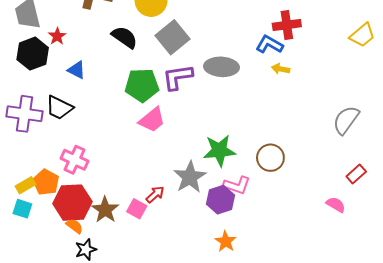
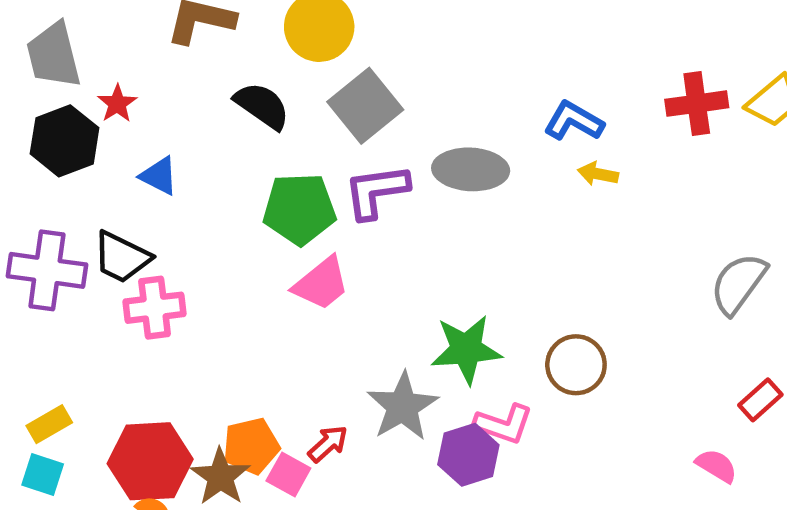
red cross: (287, 25) -> (697, 104), moved
pink cross: (75, 160) -> (155, 308), moved, turned -32
orange pentagon: (46, 182) -> (251, 446), moved, turned 30

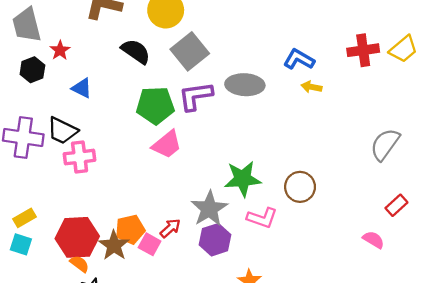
black hexagon: (65, 141) -> (32, 70), size x0.7
purple hexagon: (468, 455) -> (215, 240), moved

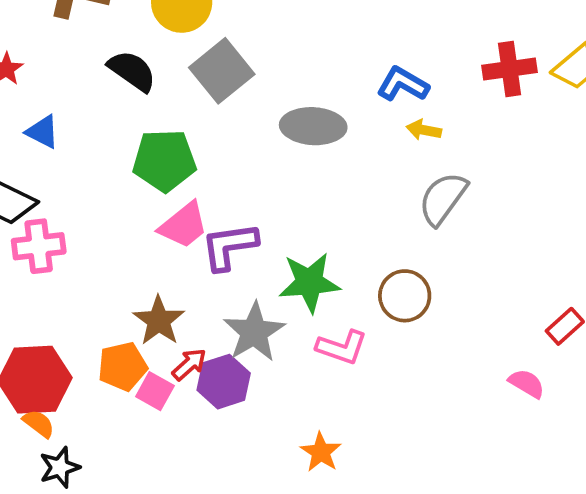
purple L-shape: (196, 96) -> (229, 246), moved
gray semicircle: (385, 144) -> (443, 199), moved
purple hexagon: (215, 240) -> (224, 382), moved
brown star: (114, 245) -> (159, 321), moved

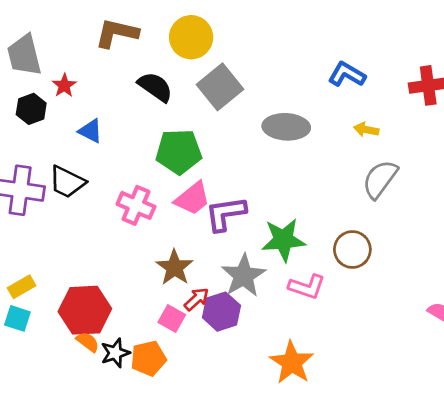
blue L-shape: (403, 84) -> (347, 74), moved
pink cross: (39, 246) -> (136, 205), moved, turned 30
orange pentagon: (123, 366) -> (148, 358), moved
orange star: (321, 452) -> (292, 363), size x1.5
black star: (60, 467) -> (115, 353), moved

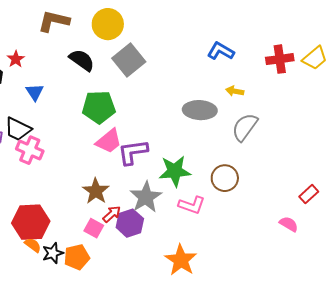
gray ellipse: (286, 127) -> (200, 110), moved
blue triangle: (90, 131) -> (35, 92), turned 30
pink cross: (136, 205) -> (30, 150), moved

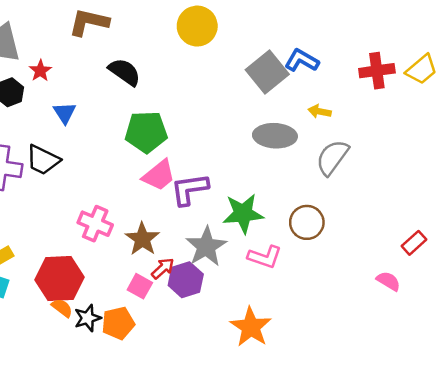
yellow circle: (108, 24) -> (197, 26), moved
gray square: (129, 60) -> (267, 72), moved
pink cross: (30, 150) -> (95, 224), moved

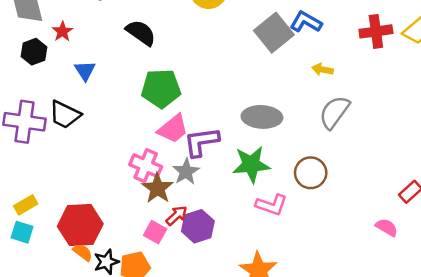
gray ellipse: (275, 136) -> (262, 117), moved
pink cross: (95, 224) -> (146, 166), moved
gray star: (206, 247) -> (186, 172), moved, size x0.7

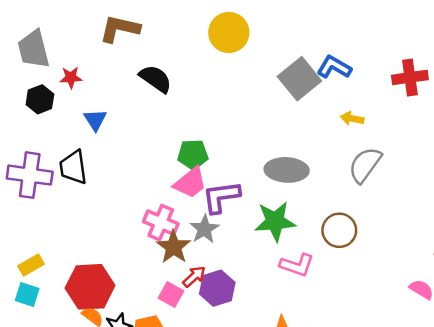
red star: (62, 31) -> (71, 77), turned 30
green pentagon: (161, 88) -> (193, 155), moved, size x0.7
black trapezoid: (65, 115) -> (73, 167), turned 56

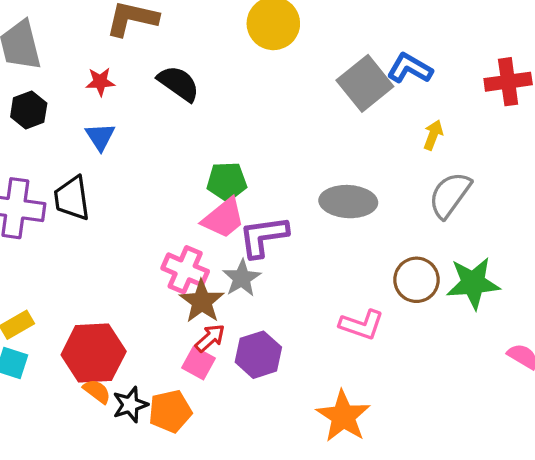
red star: (71, 77) -> (100, 82), moved
yellow arrow: (352, 119) -> (433, 135), turned 100
green star: (275, 221) -> (473, 283), moved
red arrow: (194, 277) -> (210, 338), moved

